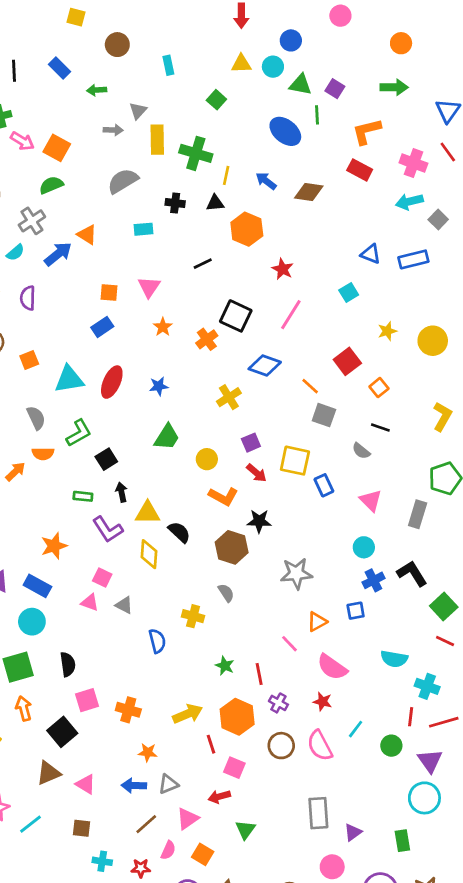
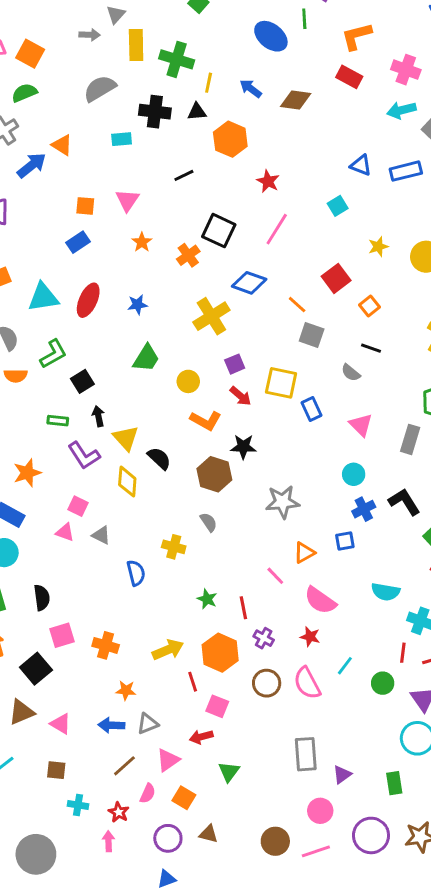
black cross: (175, 203) -> (155, 112), size x1.5
yellow cross: (229, 397) -> (211, 316), size x1.4
yellow triangle: (148, 513) -> (126, 438), turned 48
red star: (141, 868) -> (119, 812), turned 30

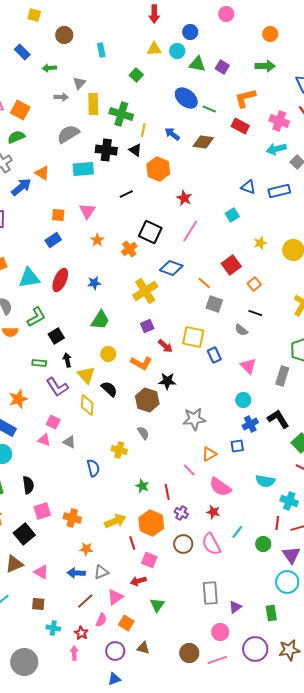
green line: (304, 19) -> (209, 109), moved, turned -64
black triangle: (197, 112) -> (135, 150), turned 40
cyan rectangle: (122, 139) -> (83, 169), size x1.5
purple square: (235, 364) -> (147, 326), moved
yellow circle: (188, 381) -> (108, 354), moved

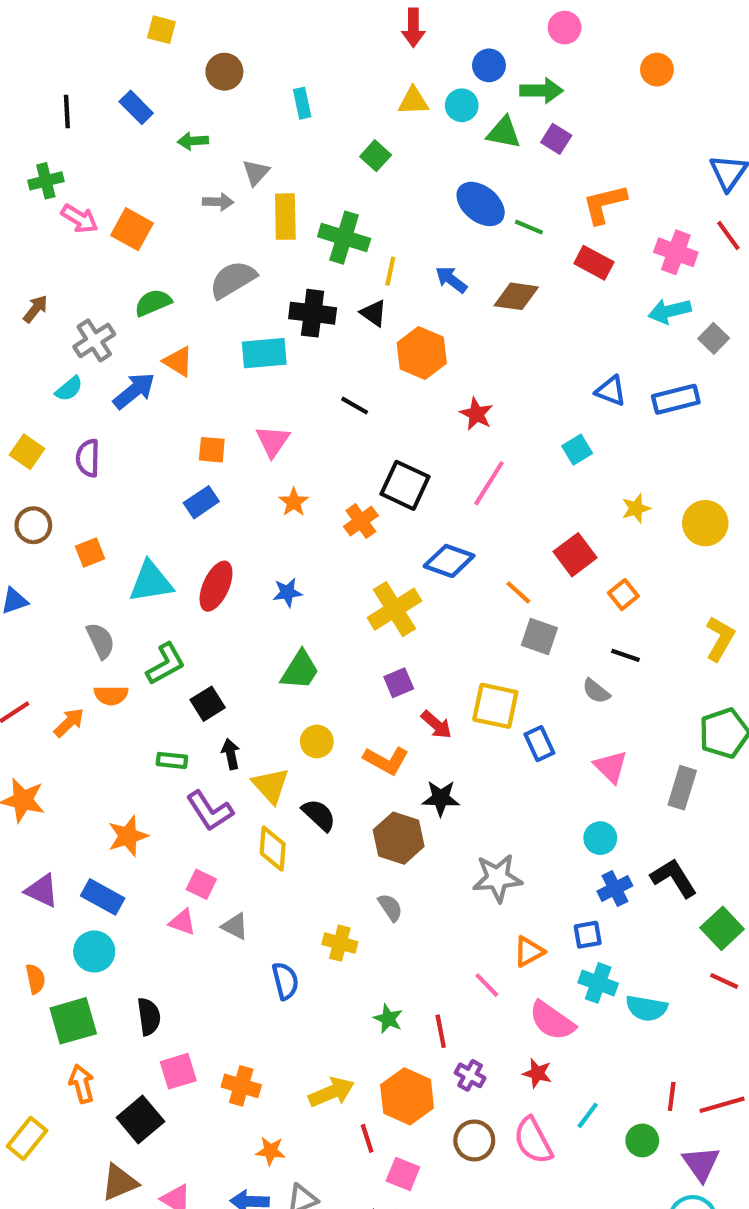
green arrow: (265, 66) -> (541, 91), moved
green semicircle: (16, 137) -> (153, 303), moved
black line: (126, 194) -> (355, 406), turned 56
cyan cross: (289, 501) -> (598, 983), moved

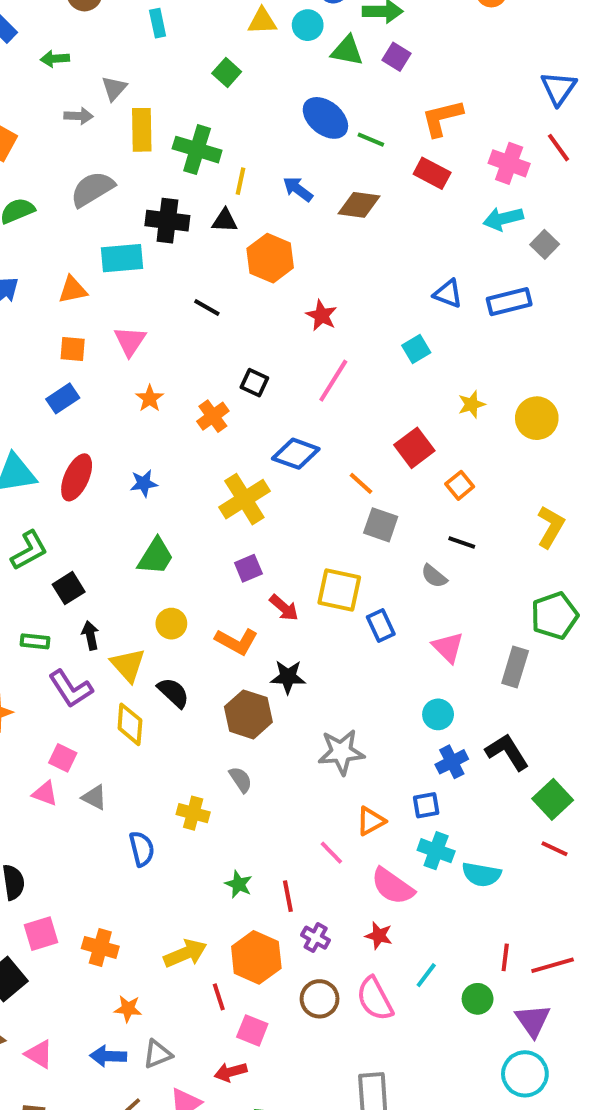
black triangle: (373, 313) -> (225, 221), turned -32
orange triangle: (178, 361) -> (73, 290), moved, turned -44
black square: (405, 485) -> (254, 383), size x0.6

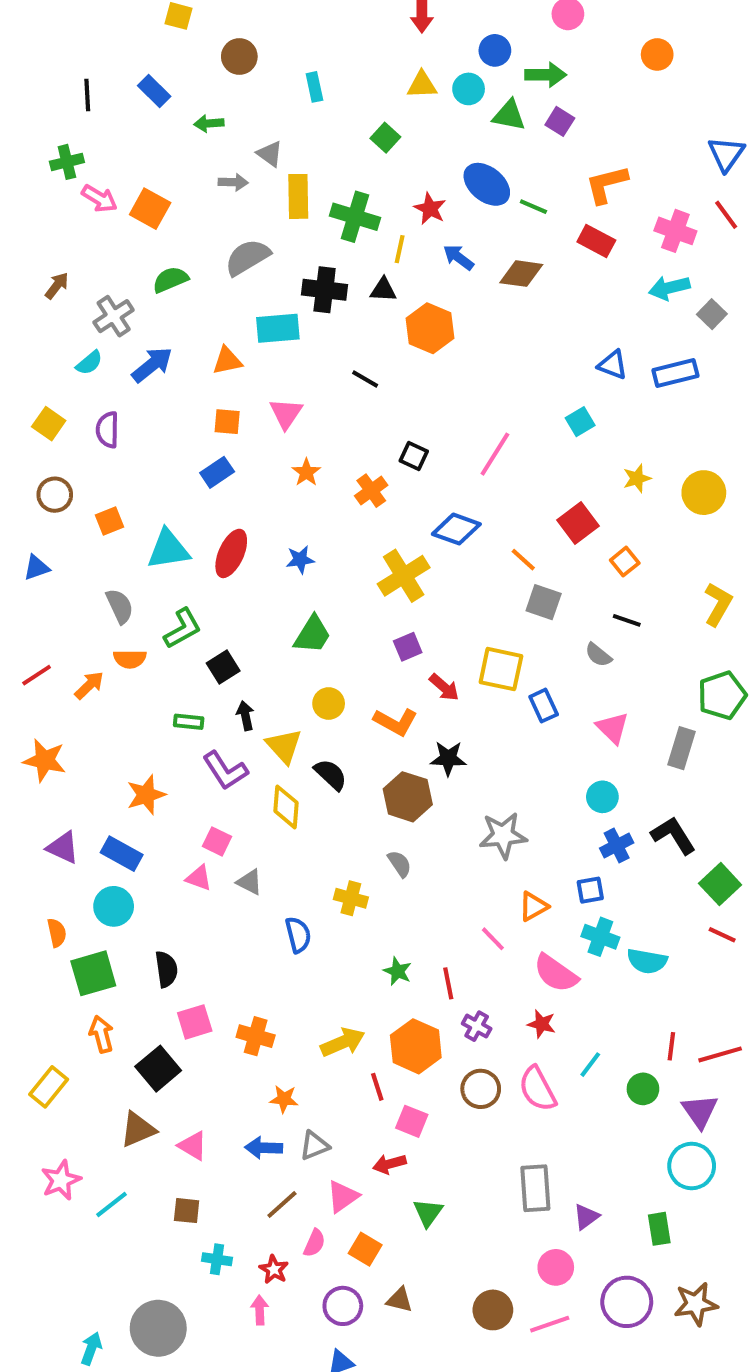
gray triangle: (114, 88) -> (270, 154), turned -36
red star: (321, 315) -> (430, 209), moved

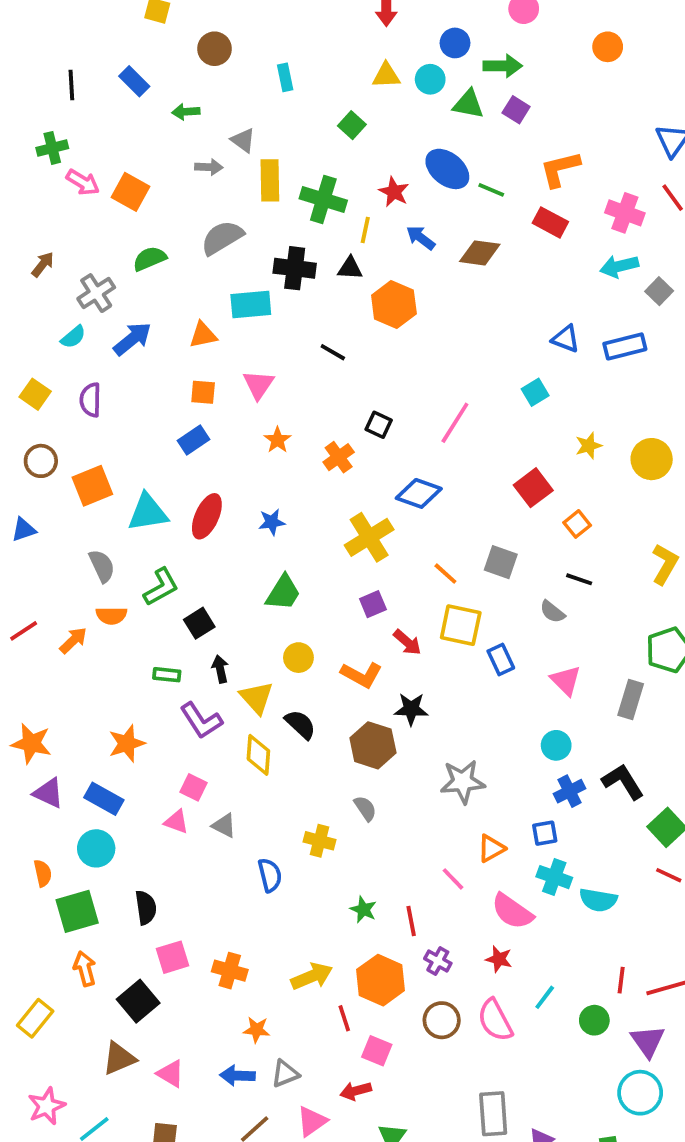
orange square: (110, 521) -> (92, 486), size x1.5
orange line: (523, 560) -> (445, 574), moved
orange star: (45, 760) -> (31, 743), moved

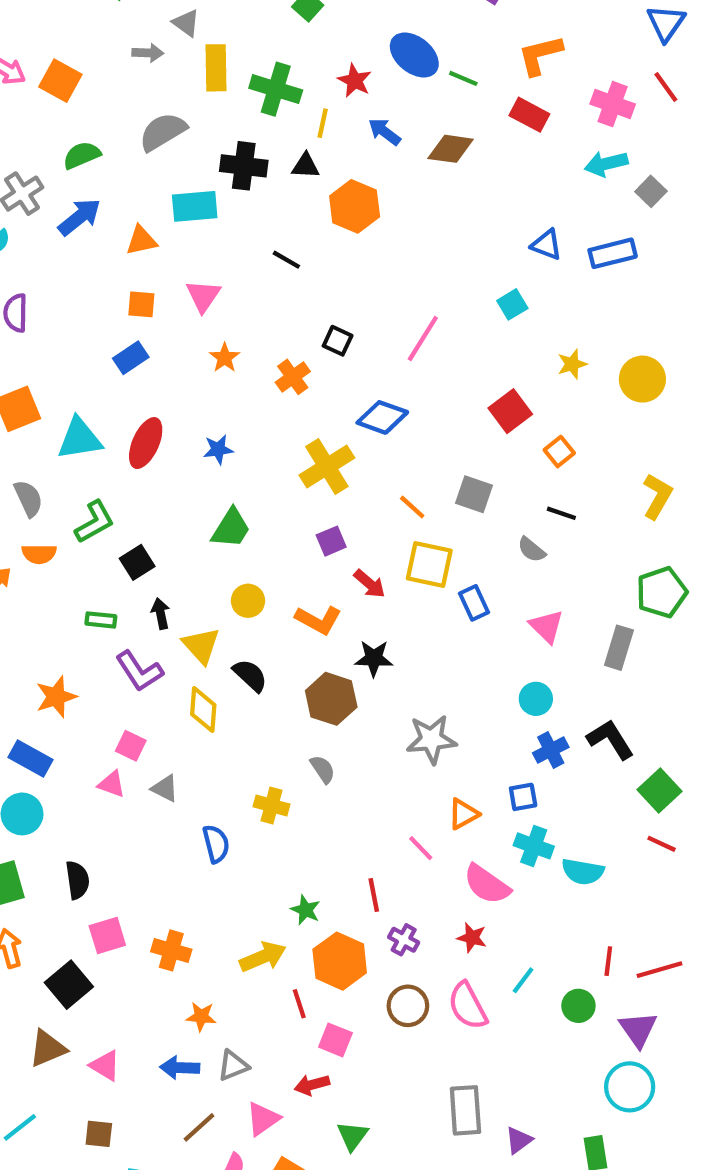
blue arrow: (132, 339) -> (80, 217), moved
green star: (363, 909) -> (306, 910), moved

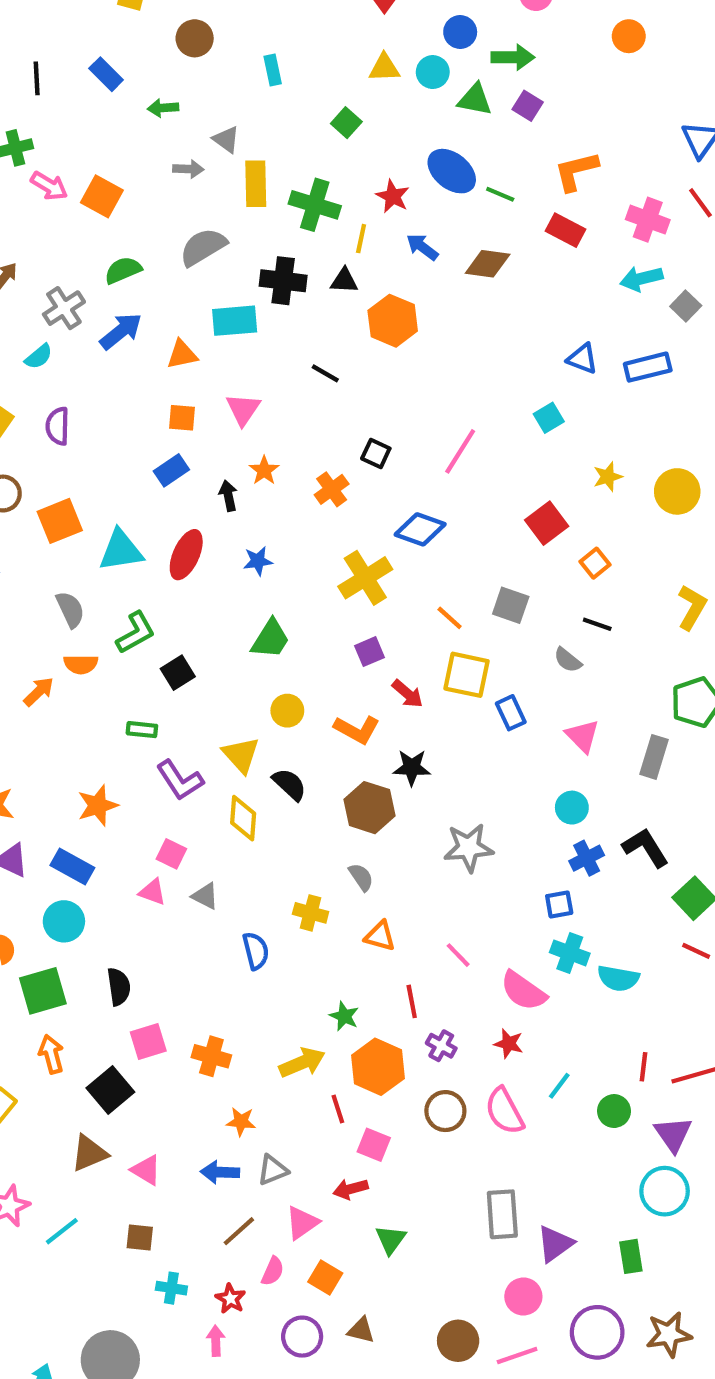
black arrow: (161, 614) -> (228, 496), moved
orange triangle: (463, 814) -> (380, 936), moved, turned 44
purple triangle: (519, 1140) -> (555, 1244), size x1.4

